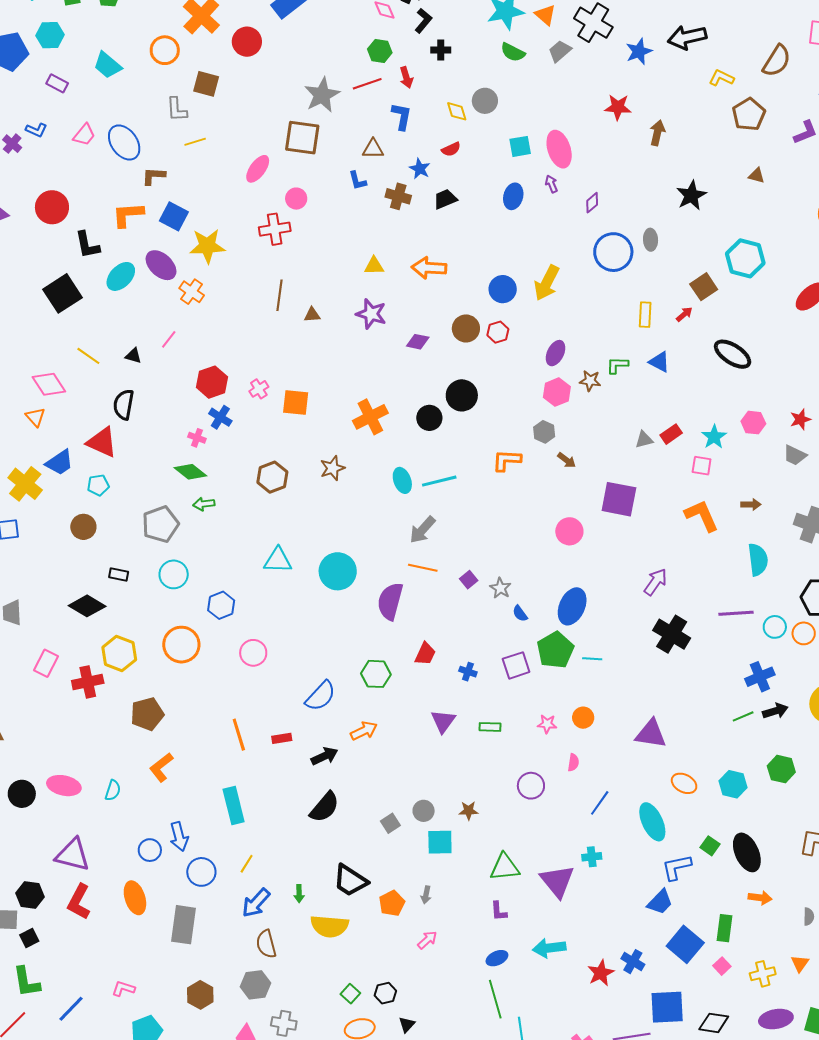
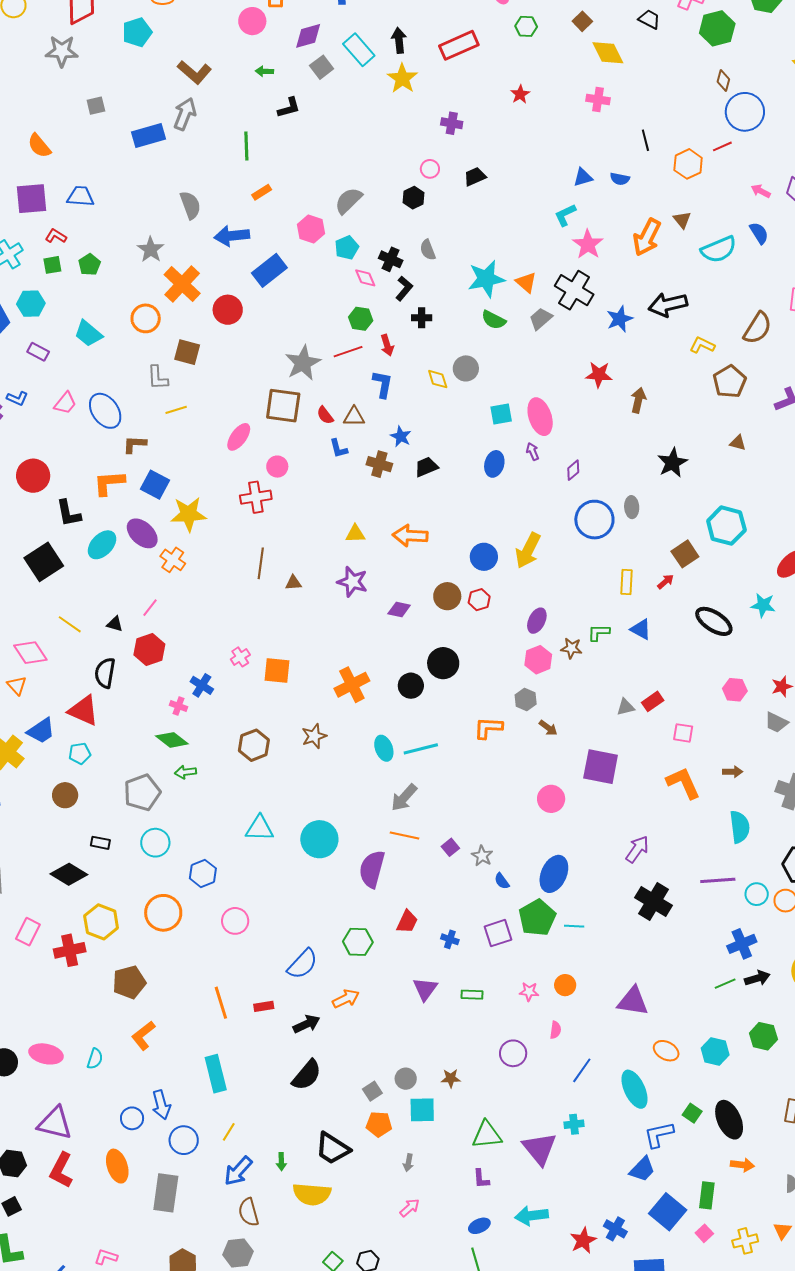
red semicircle: (451, 149) -> (325, 415), moved, turned 78
red hexagon: (212, 382) -> (149, 650), moved
cyan star: (714, 437) -> (763, 605), moved, turned -30
orange pentagon: (392, 903) -> (379, 1124), moved, turned 30

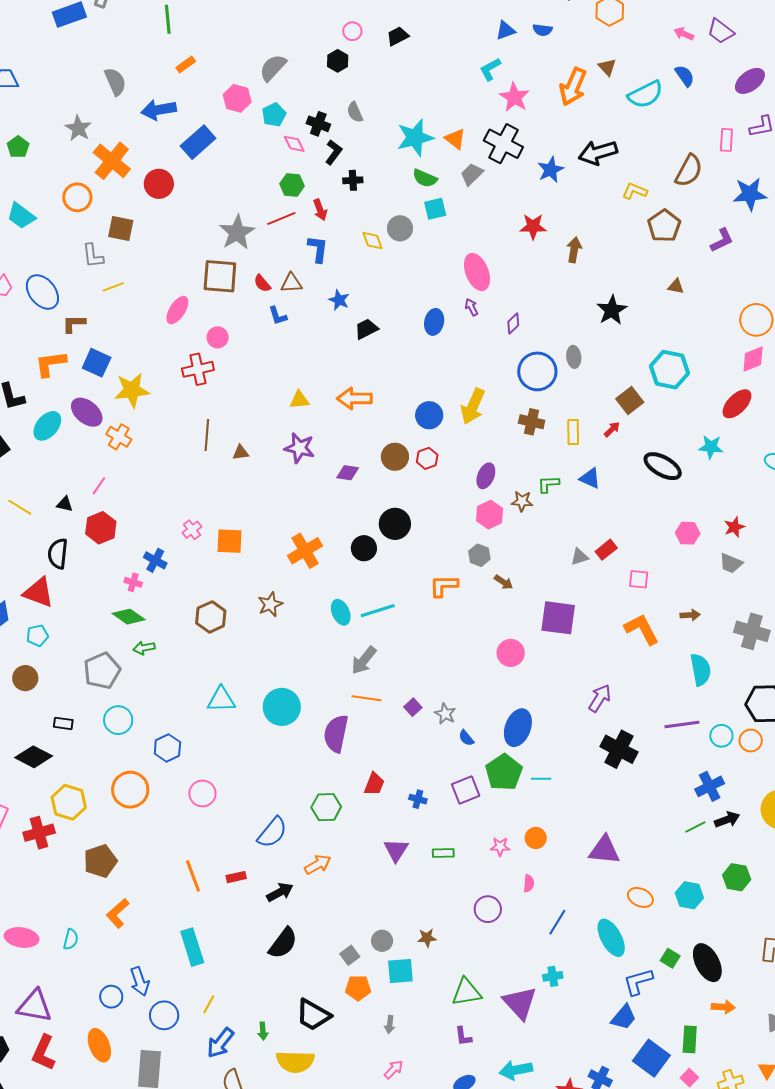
cyan square: (501, 414) -> (435, 209), moved
brown cross: (379, 464) -> (532, 422), moved

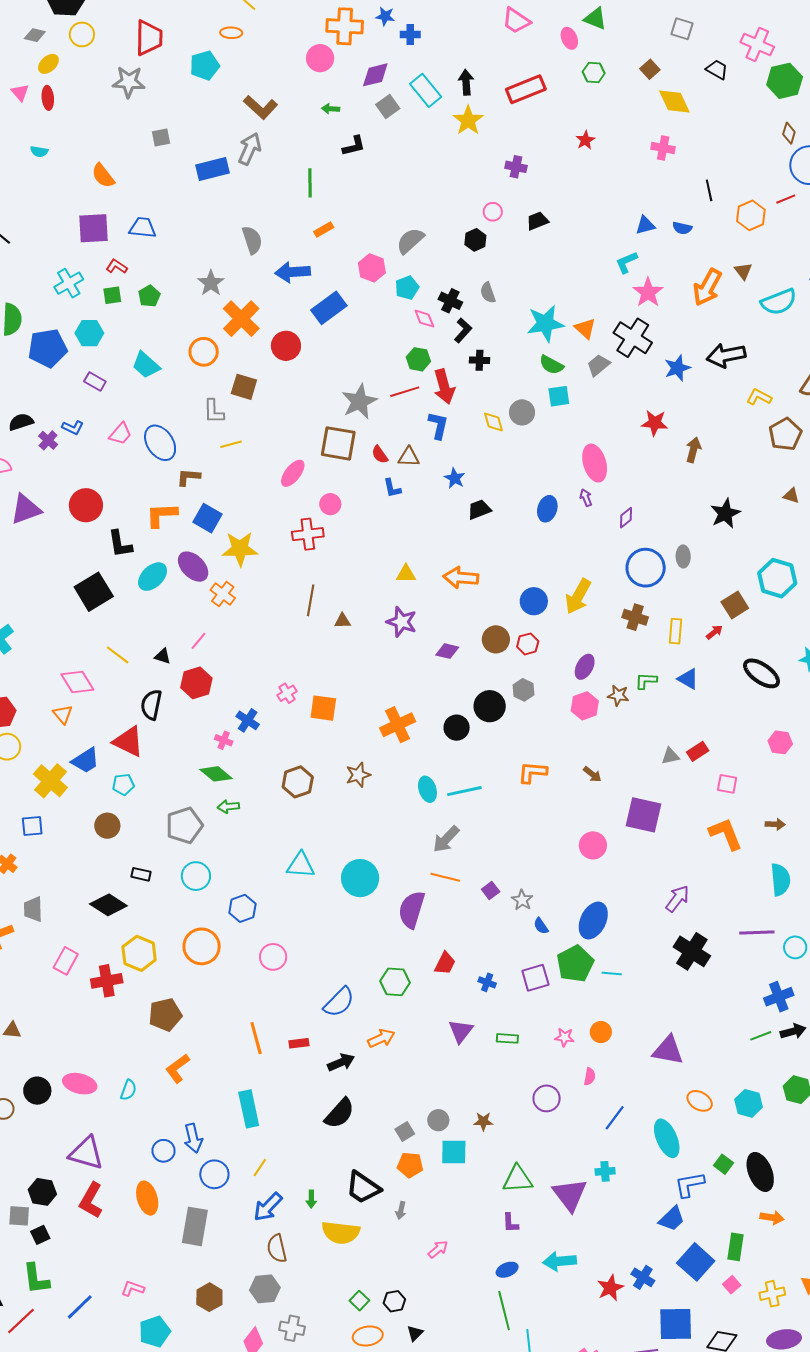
red arrow: (320, 210) -> (444, 387), size x1.6
gray hexagon: (479, 555) -> (523, 690), moved
gray arrow: (390, 1025) -> (401, 1210), moved

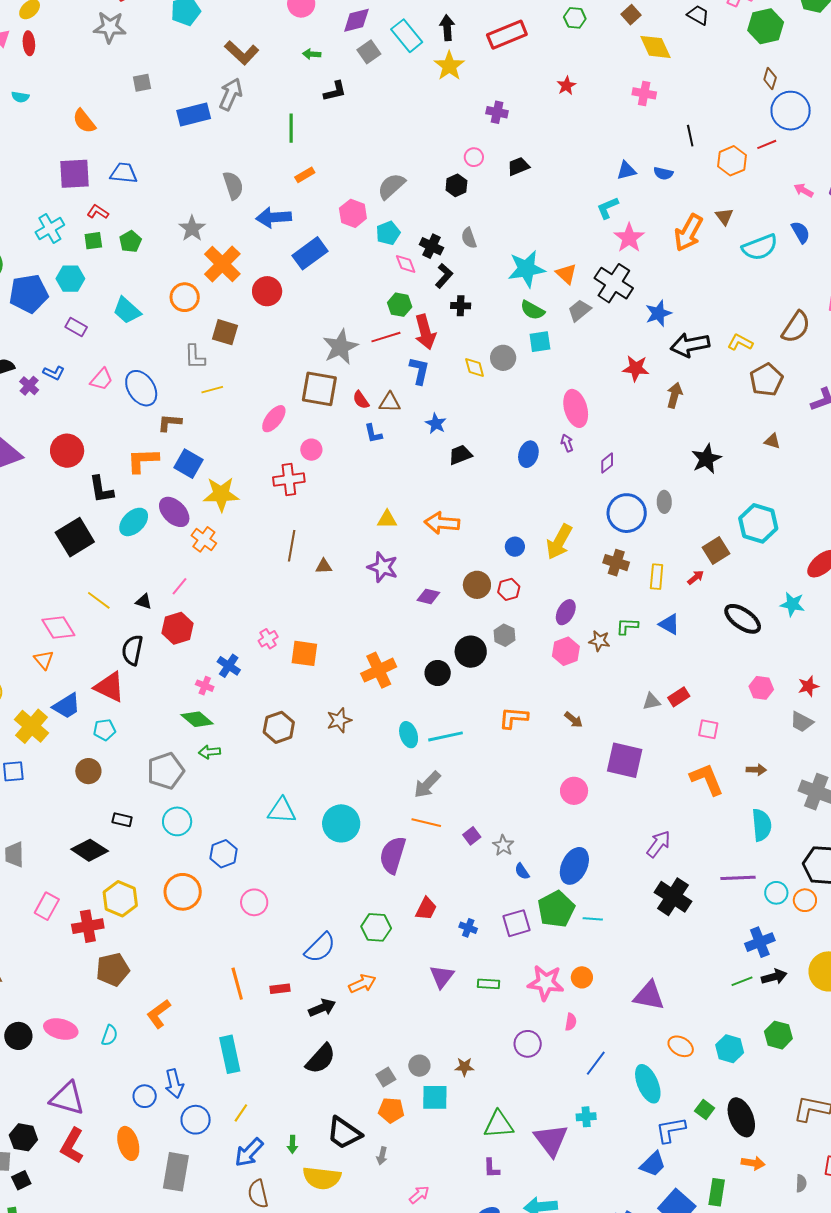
black arrow: (726, 355) -> (690, 345), moved
blue circle: (534, 601) -> (515, 547), size x0.7
brown pentagon: (165, 1015) -> (113, 969), moved
pink star: (565, 1037) -> (546, 983), size x1.8

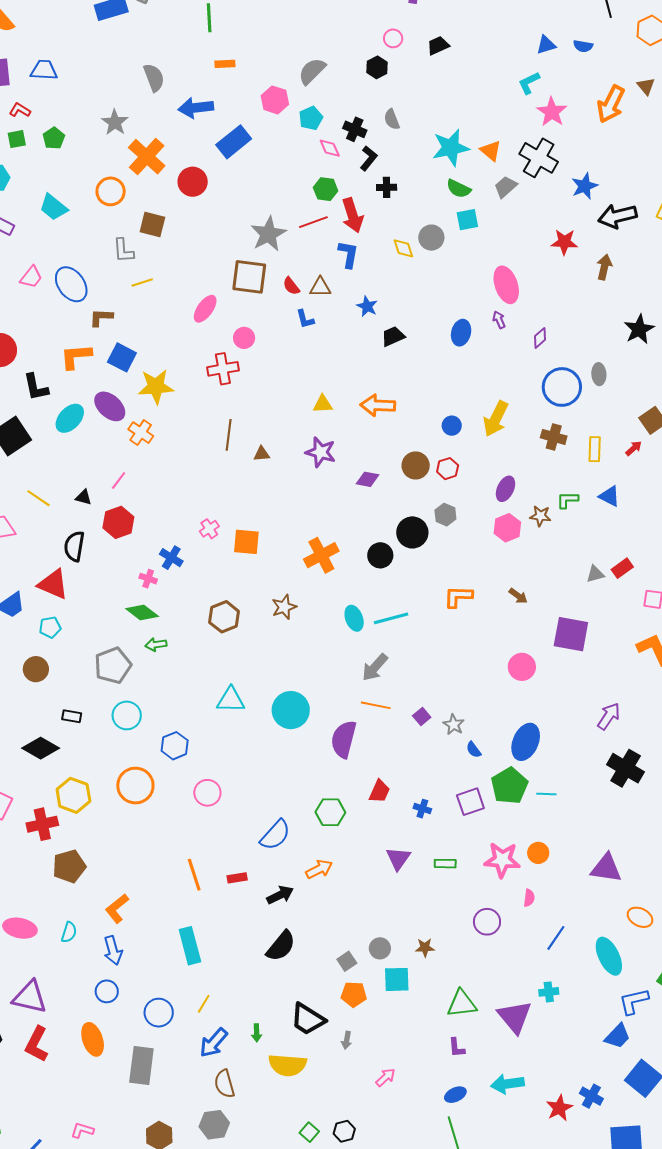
orange rectangle: (305, 175) -> (225, 64), turned 30
blue arrow: (174, 1084) -> (113, 950), moved

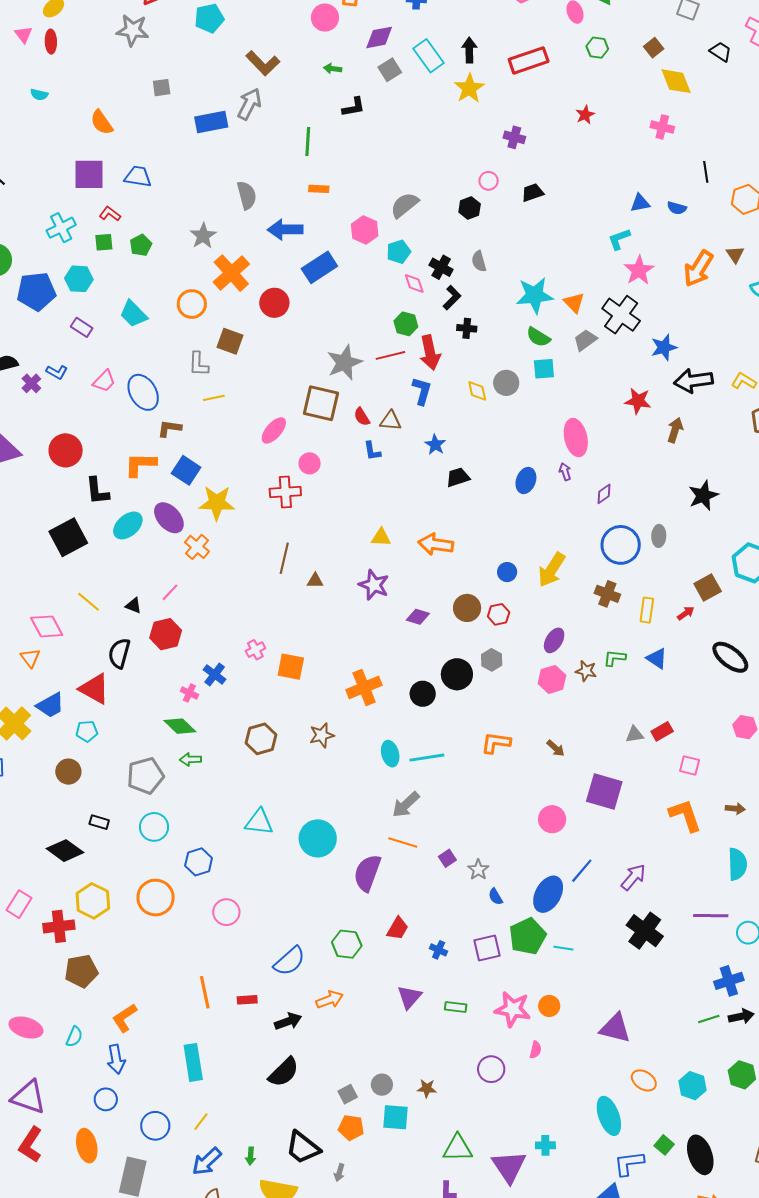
blue line: (556, 938) -> (582, 871), moved

